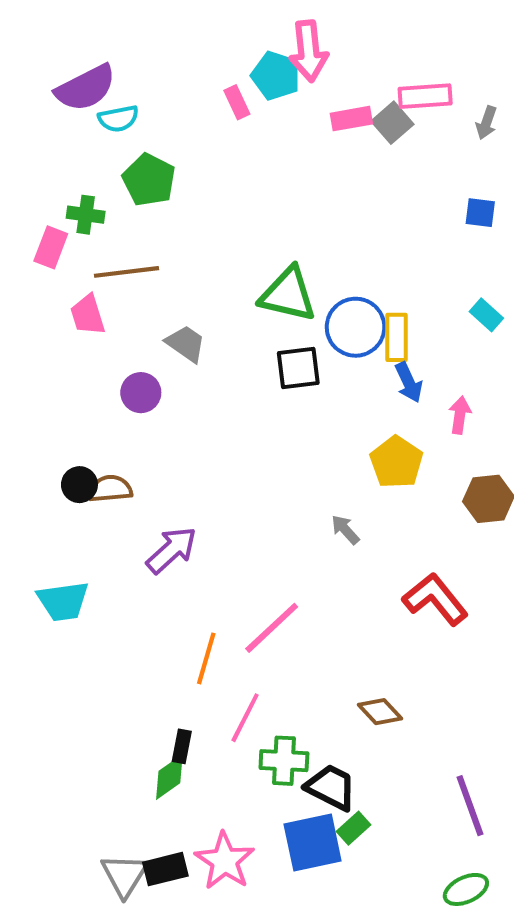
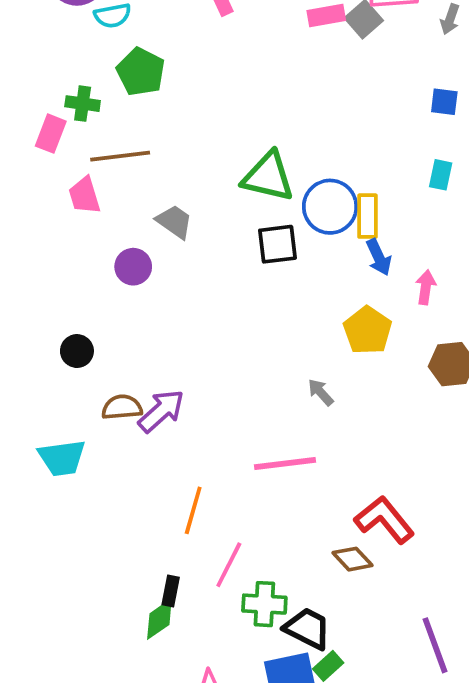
cyan rectangle: (486, 315) -> (441, 175), moved, turned 60
brown semicircle: (110, 489) -> (122, 407), moved
red L-shape: (435, 599) -> (384, 520), moved
pink line: (272, 628) -> (285, 463), moved, turned 36

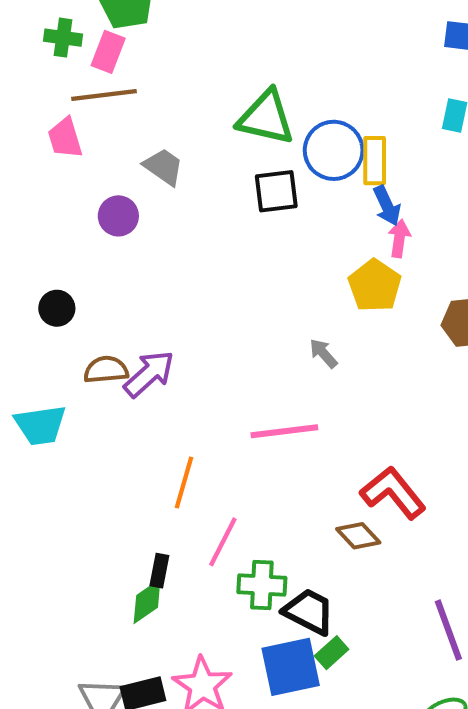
pink rectangle: (51, 134) -> (108, 52), moved
pink arrow: (426, 287) -> (399, 239), moved

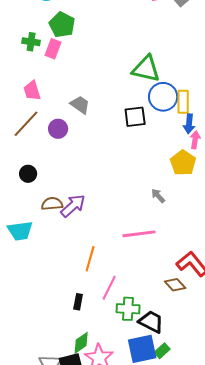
brown line: (104, 95) -> (26, 124), moved, turned -40
green triangle: (266, 118) -> (146, 69), moved
blue arrow: (387, 206) -> (189, 124), turned 30
green diamond: (147, 601) -> (81, 343), moved
green rectangle: (332, 653) -> (162, 351), moved

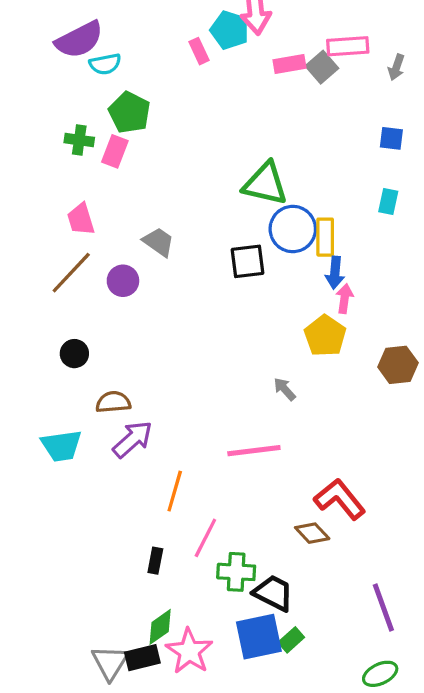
purple arrow: (73, 206) -> (133, 439), moved

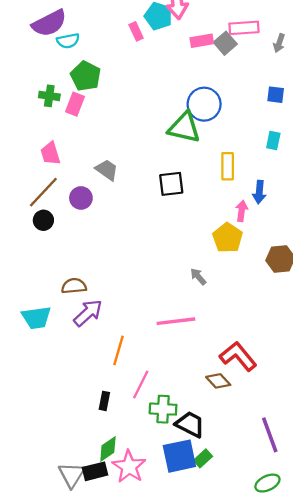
blue circle: (293, 229) -> (204, 104), moved
blue arrow: (335, 273) -> (259, 192), moved
black circle: (74, 354) -> (43, 220), moved

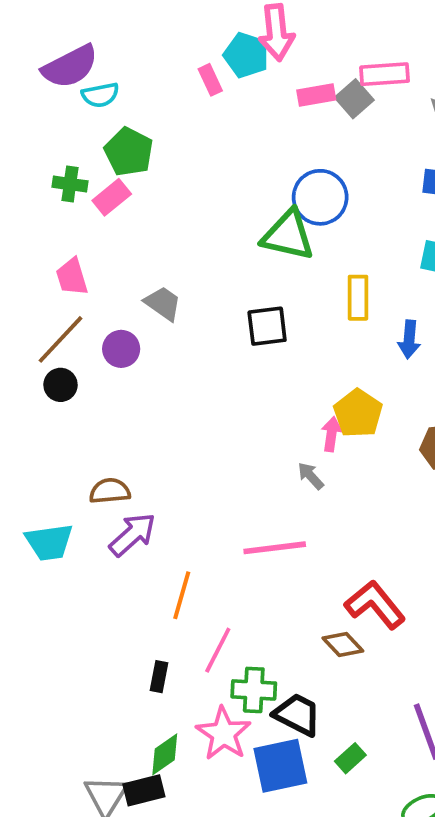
pink rectangle: (75, 104) -> (112, 197), turned 30
pink arrow: (242, 211) -> (331, 434), moved
green rectangle: (203, 458) -> (350, 758), moved
pink star: (129, 467) -> (223, 734), moved

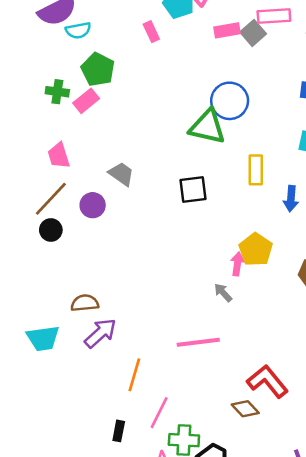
pink rectangle: (210, 80) -> (151, 32), moved

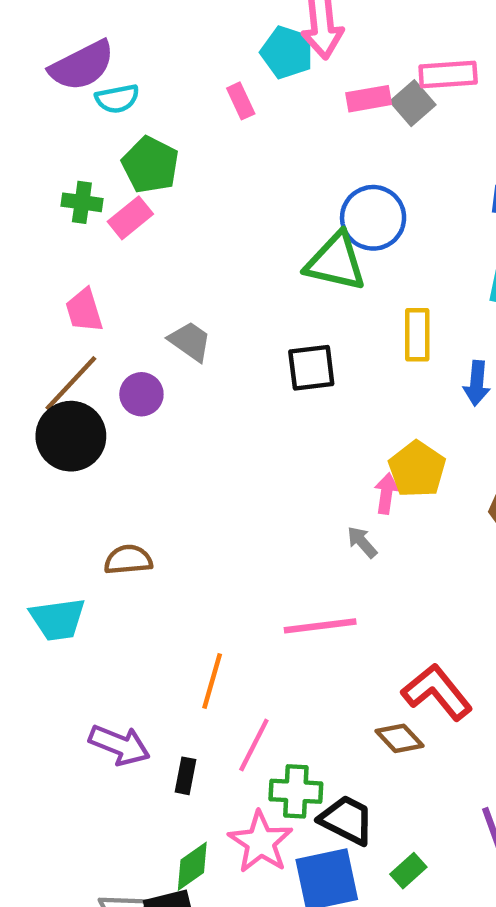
black circle: (51, 230) -> (71, 436), size x1.8
purple arrow: (100, 333) -> (119, 745), moved, turned 64

